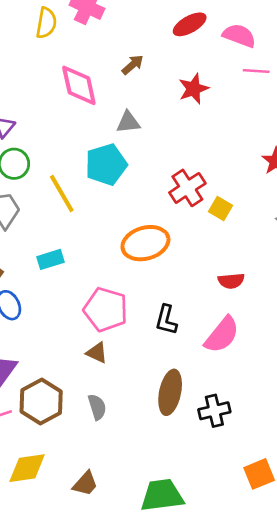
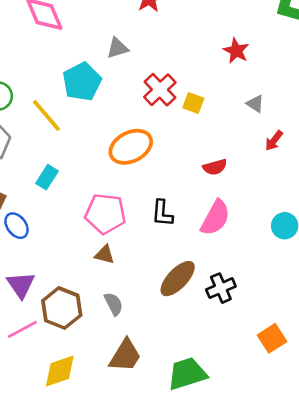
gray triangle: (128, 122) -> (118, 48), moved
cyan rectangle: (51, 259) -> (47, 177), turned -30
brown ellipse: (170, 392) -> (178, 279), turned 42
brown trapezoid: (85, 484) -> (125, 356), moved, size x1.4

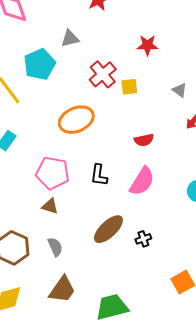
red star: (236, 51) -> (147, 45), moved, turned -30
yellow square: (193, 103) -> (129, 87), turned -30
black cross: (221, 288) -> (143, 239), size x0.7

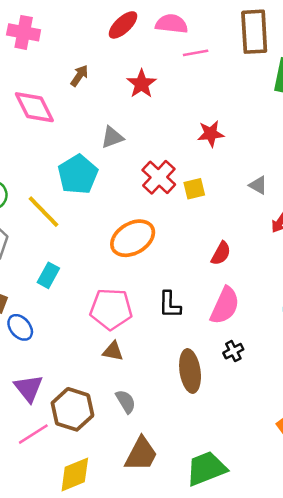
red semicircle: (144, 140) -> (221, 253), turned -42
brown ellipse: (108, 229) -> (190, 371), turned -48
black cross: (143, 239) -> (233, 351), moved

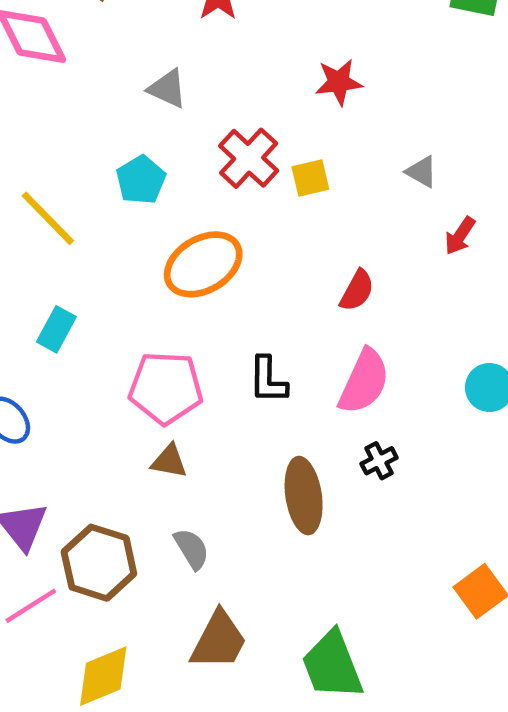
gray triangle: (112, 137) -> (167, 89), turned 45
cyan pentagon: (78, 174) -> (141, 180), moved, size x0.7
green trapezoid: (206, 468) -> (332, 665), turned -90

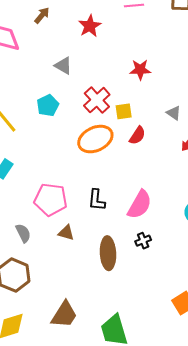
orange ellipse: (203, 264) -> (95, 139), moved
red semicircle: (357, 291) -> (137, 136), moved
brown triangle: (169, 461) -> (66, 233), moved
gray semicircle: (192, 549) -> (23, 233), moved

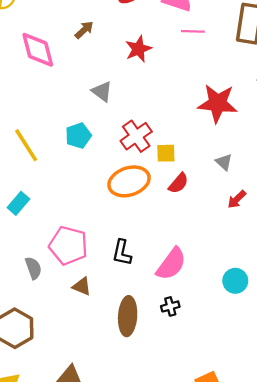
red star: (140, 70) -> (218, 103), moved, size x1.6
gray semicircle: (23, 233) -> (33, 268), moved

